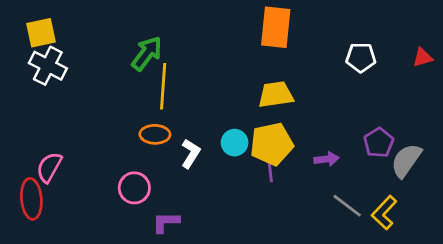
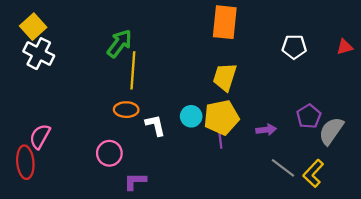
yellow square: (41, 33) -> (33, 27), turned -30
yellow trapezoid: (276, 95) -> (225, 77), turned -64
white L-shape: (191, 154) -> (155, 125), turned -45

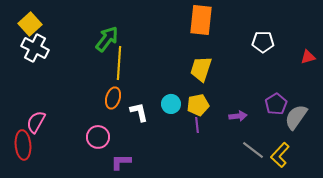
red triangle: (345, 47) -> (308, 57), moved
orange ellipse: (126, 110) -> (113, 98), turned -75
yellow pentagon: (221, 117) -> (198, 105), size x0.7

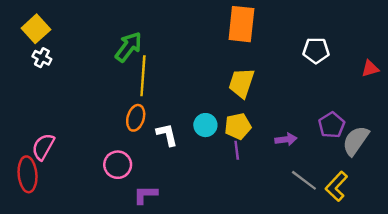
white cross: (35, 48) -> (42, 58), size x0.6

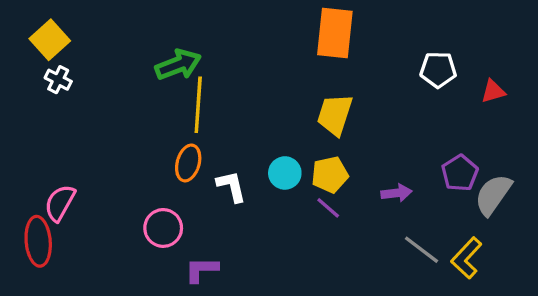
green arrow: (128, 47) -> (178, 65), turned 32
red triangle: (370, 69) -> (493, 91), moved
purple line: (237, 150) -> (328, 208), turned -42

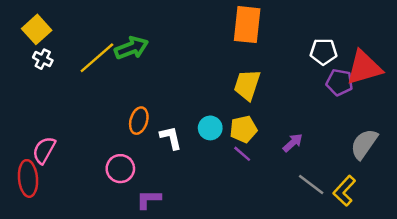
red triangle: (493, 91) -> (364, 68), size x2.0
yellow line: (198, 105) -> (97, 58), moved, turned 45
purple pentagon: (460, 173) -> (339, 82), moved, turned -30
purple arrow: (396, 193) -> (293, 143), turned -35

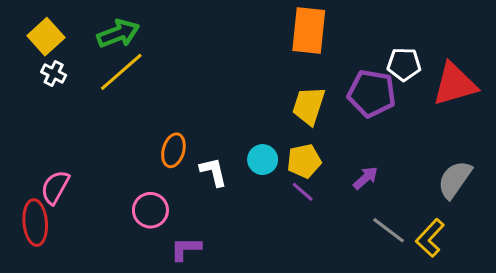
green arrow: (131, 48) -> (118, 34), moved
purple pentagon: (339, 82) -> (372, 93), moved, size x1.4

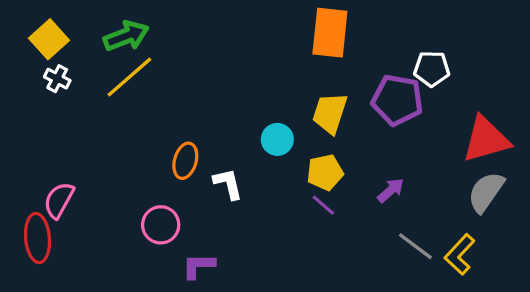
red triangle: (455, 84) -> (486, 139), moved
cyan circle: (263, 160) -> (277, 139), moved

